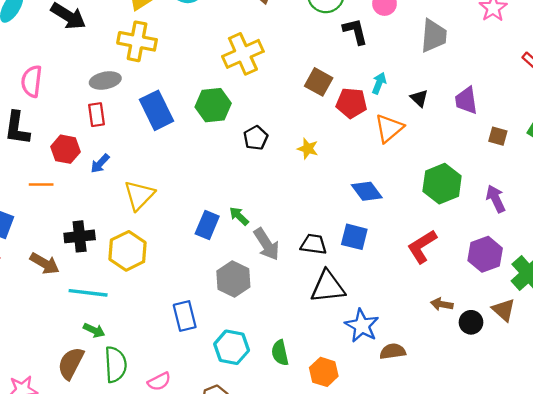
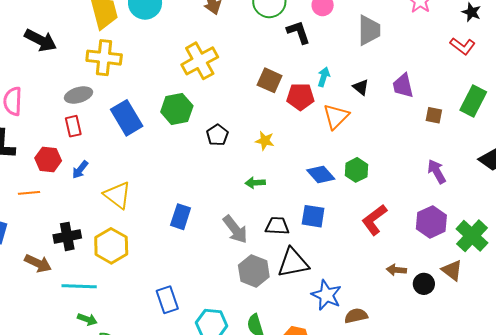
green hexagon: (442, 184) -> (356, 170), moved, size x0.7
yellow triangle: (139, 195) -> (117, 195), turned -32
green arrow: (239, 216) -> (255, 183), moved, turned -42
gray hexagon: (233, 279) -> (254, 271), moved

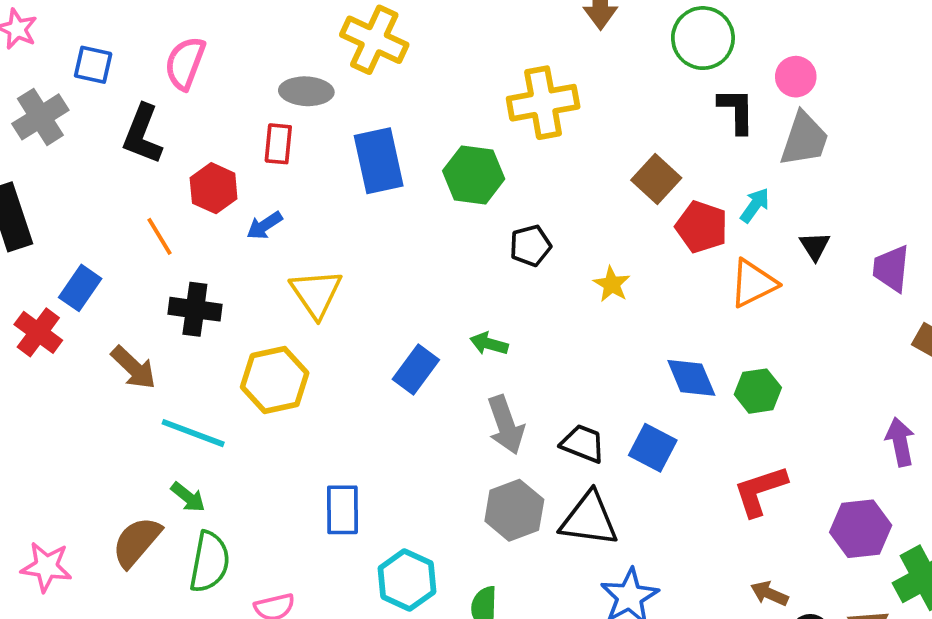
gray trapezoid: (369, 30) -> (804, 139), moved
green arrow: (255, 183) -> (489, 344), moved
orange line: (29, 193) -> (160, 236), turned 45
black cross: (67, 236) -> (195, 309), moved

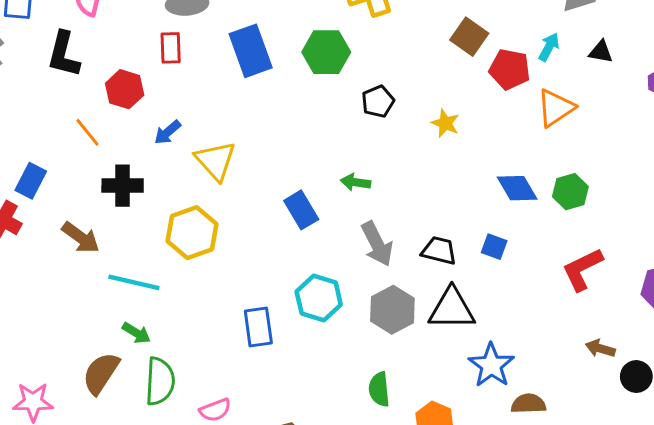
blue arrow: (265, 226) -> (168, 132), moved
black triangle: (815, 246) -> (601, 52), moved, turned -40
blue rectangle: (416, 369) -> (301, 210), turned -60
blue square: (653, 448) -> (494, 247), size x0.7
cyan hexagon: (407, 580) -> (319, 298), moved

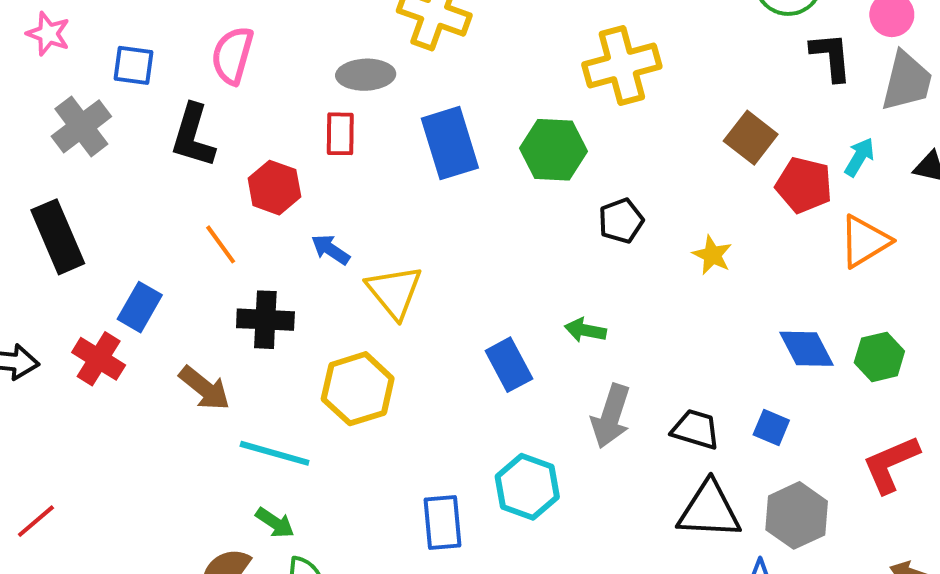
blue arrow: (168, 132) -> (331, 250), turned 72
gray arrow: (377, 244) -> (611, 416), turned 42
gray hexagon: (392, 310) -> (797, 515), moved

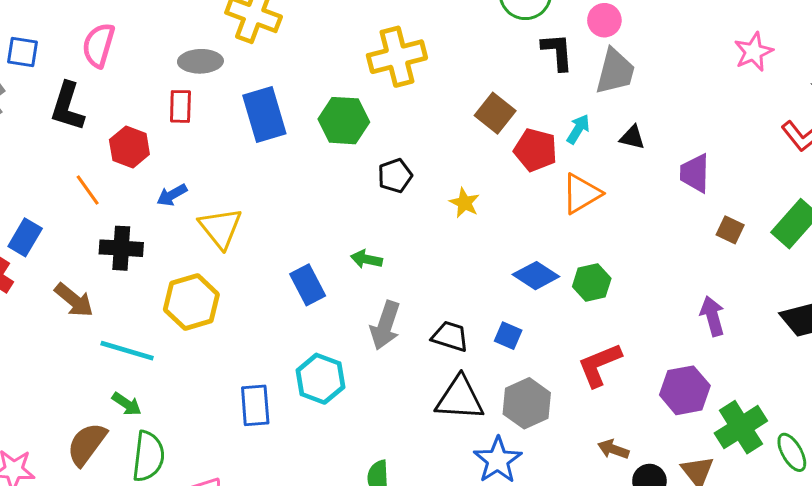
blue arrow: (331, 250) -> (172, 195), turned -64
blue diamond: (807, 349) -> (536, 276), turned -30

